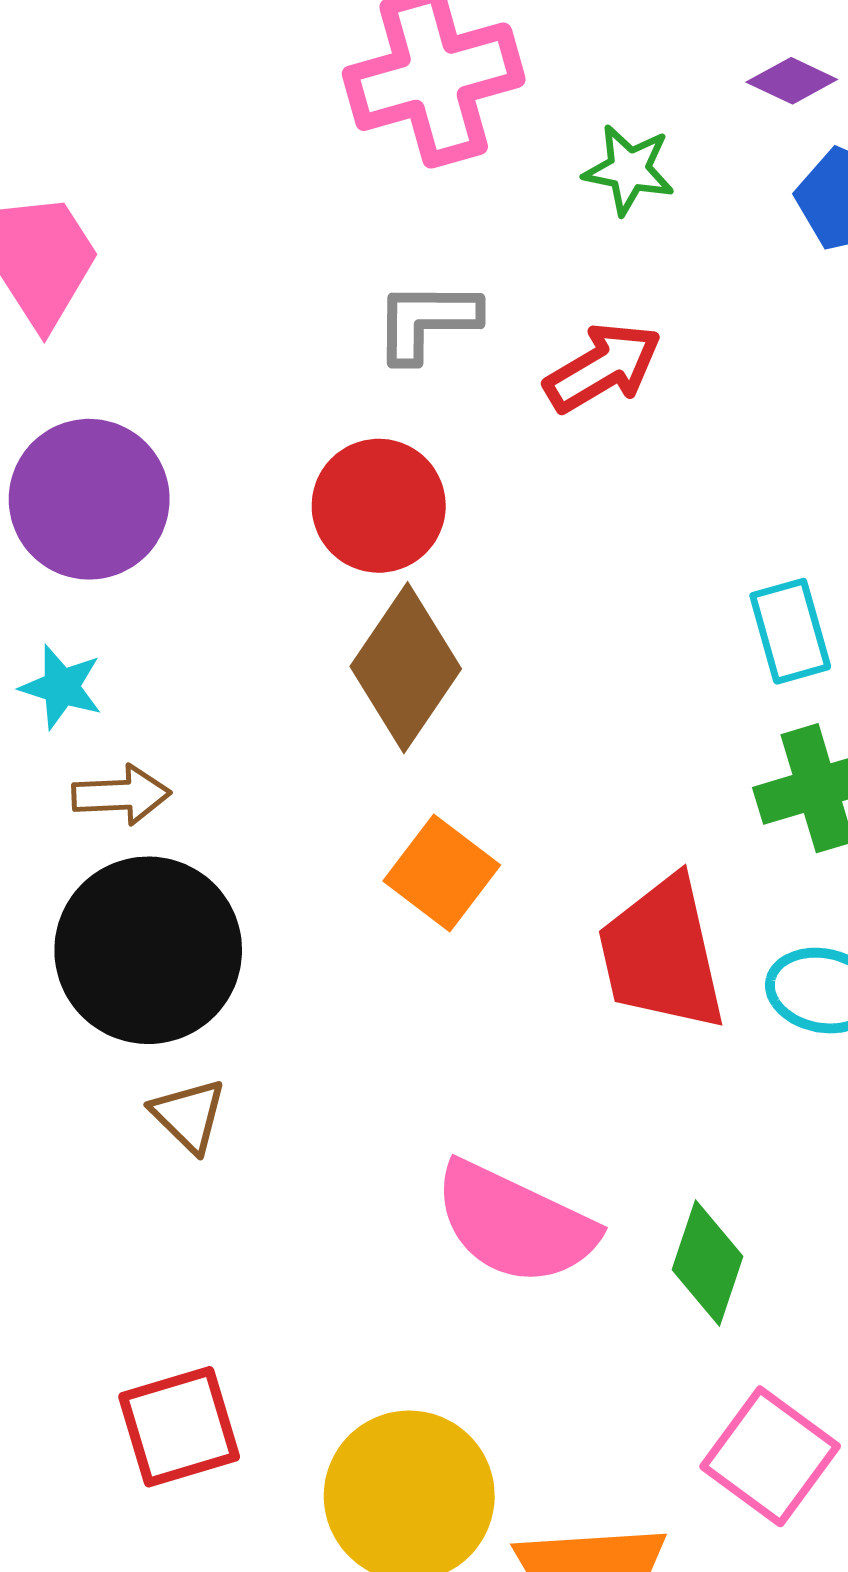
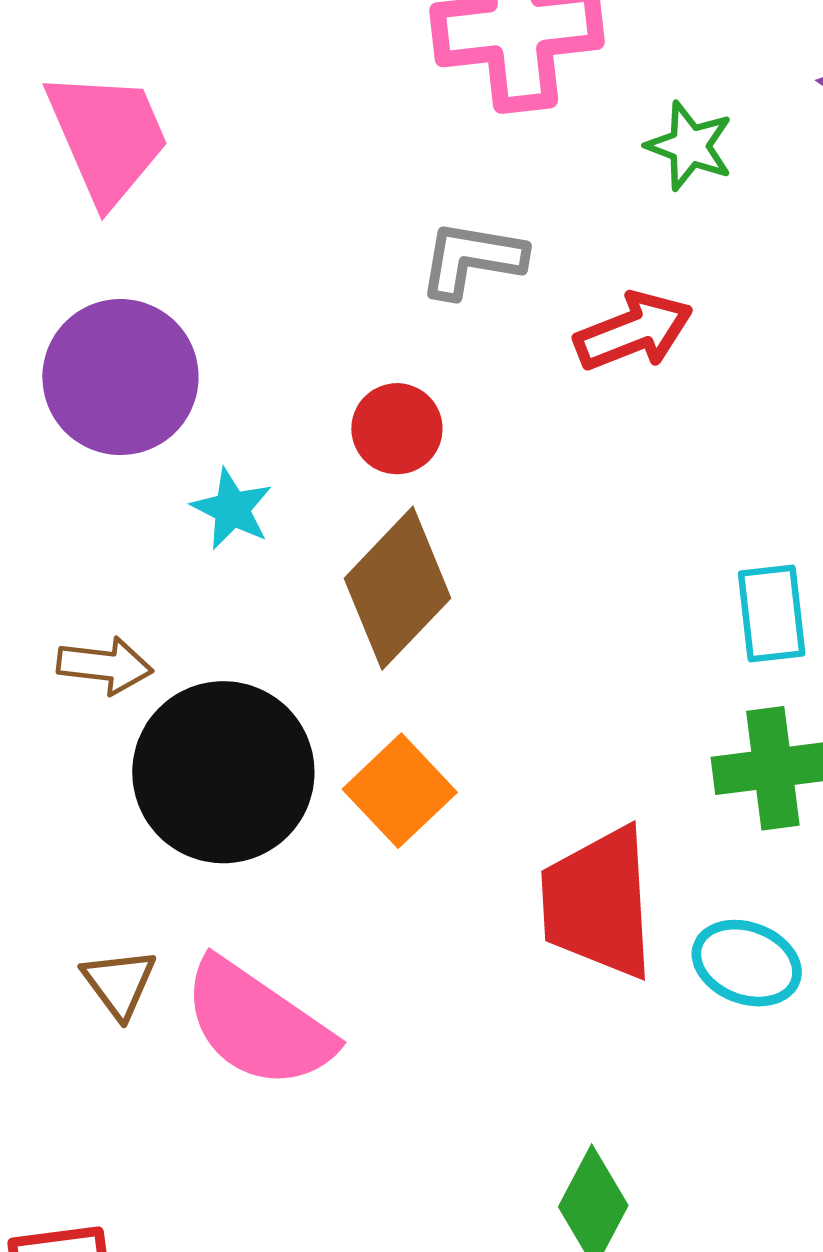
red circle: (379, 506) -> (397, 429), size x0.7
cyan star: (61, 687) -> (232, 509), moved
black circle: (148, 950) -> (223, 772), moved
pink semicircle: (515, 1224) -> (258, 1024), moved

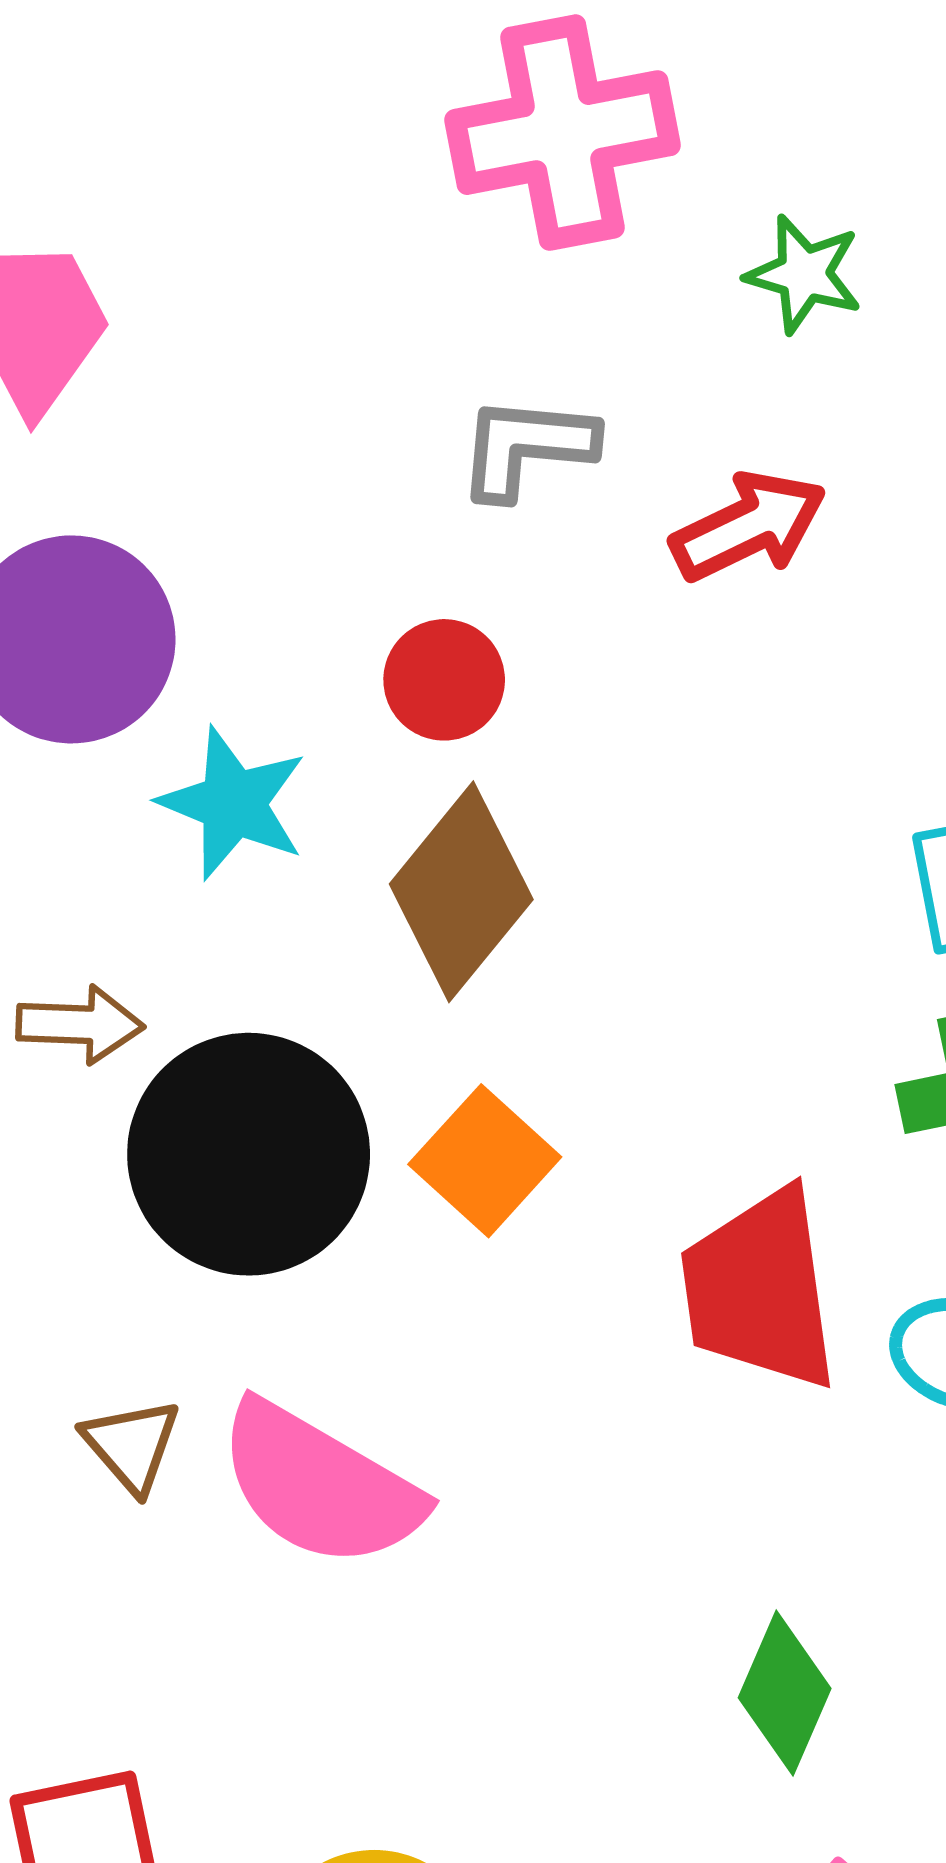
cyan star: (232, 509) -> (233, 803), size x1.4

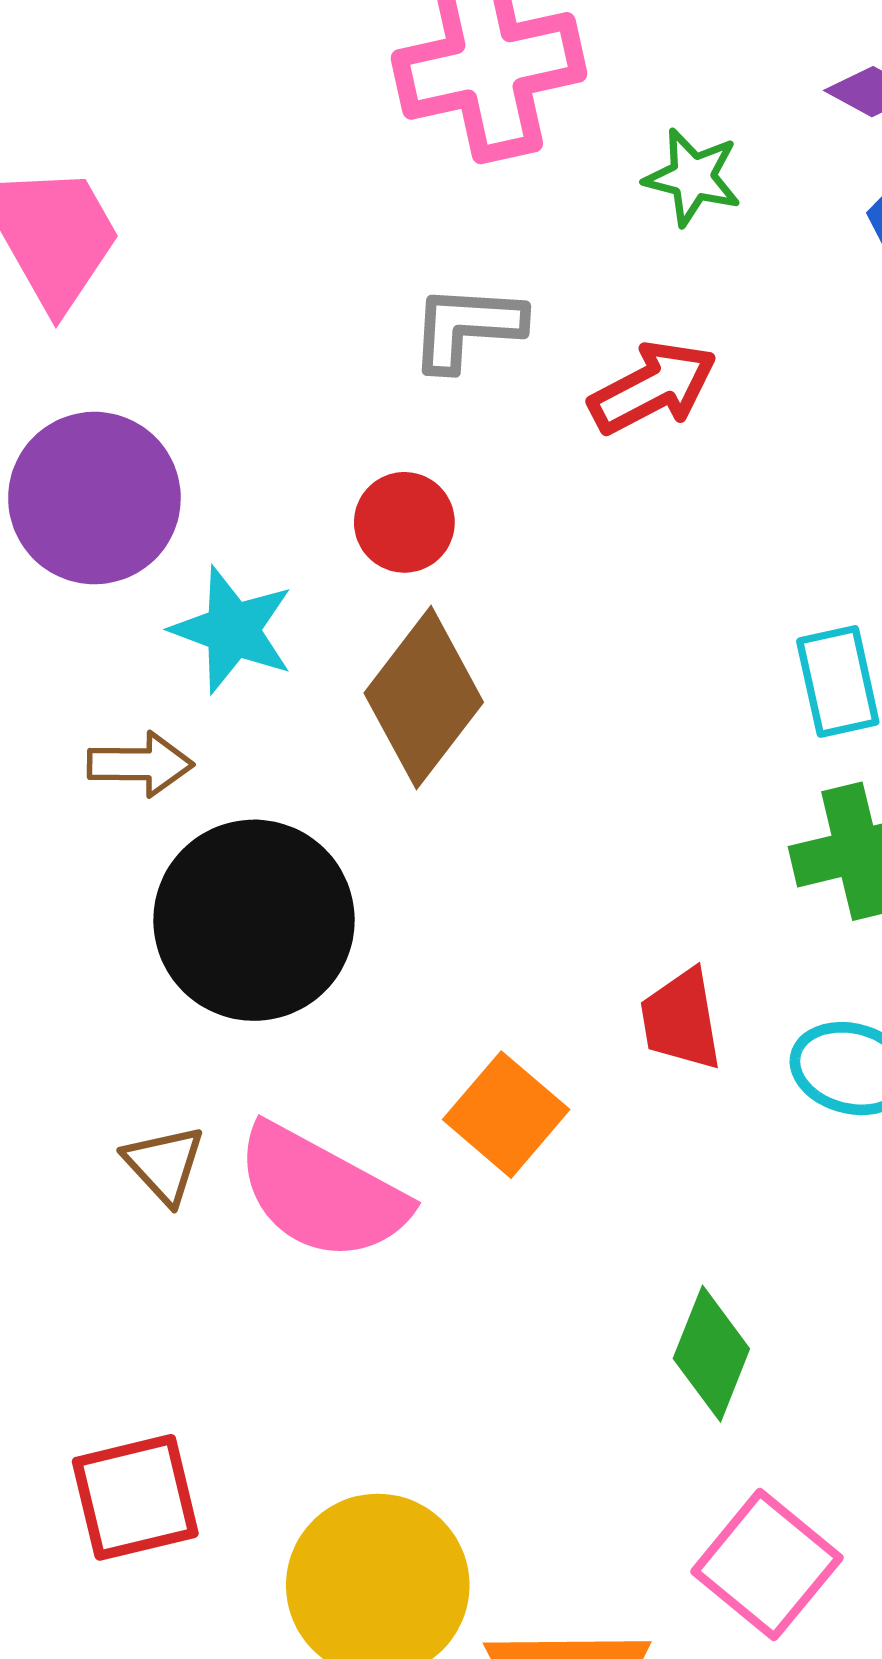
brown arrow: (80, 1025) -> (140, 764), moved
orange square: (485, 1161) -> (506, 1115), moved
red trapezoid: (760, 1289) -> (681, 1020), size x0.6

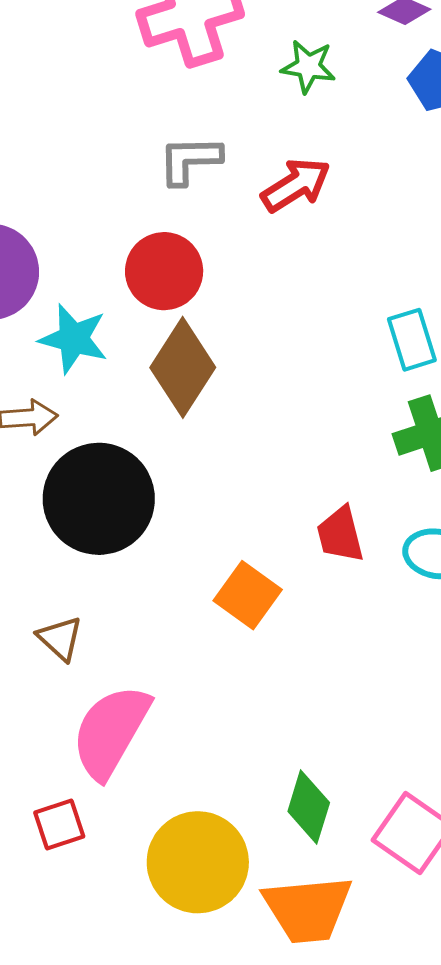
red circle: (404, 522) -> (164, 271), size x1.4
pink semicircle: (321, 1193) -> (111, 732), moved, turned 96
green diamond: (711, 1354) -> (309, 807), moved
red square: (135, 1497) -> (59, 825), size x0.7

